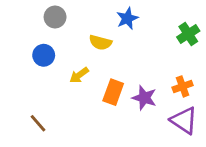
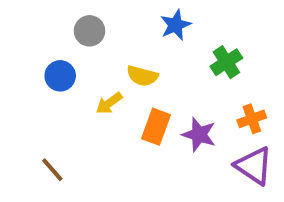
gray circle: (55, 17) -> (90, 31), moved
green cross: (188, 34) -> (226, 62), moved
yellow semicircle: (100, 43) -> (142, 76), moved

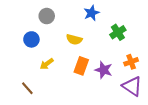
yellow arrow: (109, 103) -> (47, 64), moved

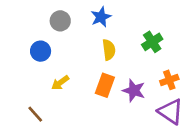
blue star: (91, 13) -> (101, 17), moved
yellow semicircle: (74, 39) -> (109, 50), moved, turned -112

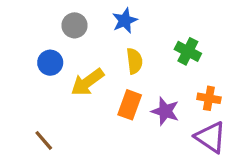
green cross: (152, 42) -> (188, 51), turned -30
orange cross: (169, 80) -> (209, 98), turned 30
yellow arrow: (60, 83) -> (87, 82), moved, size x1.5

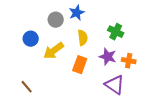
gray circle: (75, 25) -> (56, 20), moved
purple star: (165, 111) -> (108, 57), moved
purple triangle: (211, 137) -> (115, 85), moved

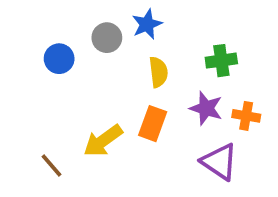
green cross: (116, 32) -> (221, 61), turned -35
blue circle: (31, 39) -> (59, 59), moved
yellow arrow: (54, 51) -> (103, 141), moved

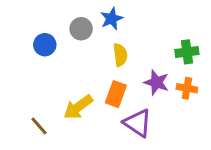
green cross: (221, 61) -> (187, 52), moved
purple triangle: (219, 162) -> (138, 123), moved

